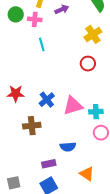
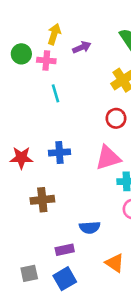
blue cross: (47, 100) -> (59, 152), moved, turned 35
pink triangle: (73, 106) -> (108, 158), moved
gray square: (14, 183) -> (29, 273), moved

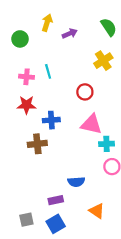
pink cross: (46, 60) -> (26, 77), moved
red circle: (116, 118) -> (85, 92), moved
red star: (21, 158) -> (26, 105), moved
pink triangle: (108, 158) -> (91, 124), turned 30
brown cross: (42, 200) -> (37, 144), moved

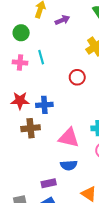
green circle: (20, 39) -> (21, 33), moved
red star: (26, 105) -> (20, 101), moved
pink triangle: (91, 124) -> (69, 138), moved

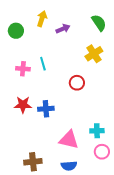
green circle: (21, 33) -> (16, 31), moved
brown cross: (31, 128) -> (33, 162), moved

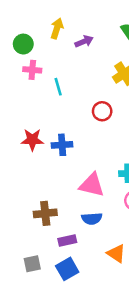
pink cross: (23, 69) -> (32, 70), moved

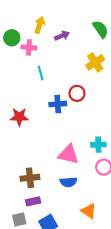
pink cross: (32, 70) -> (29, 47), moved
blue cross: (62, 145) -> (58, 104), moved
purple rectangle: (67, 241) -> (33, 201), moved

